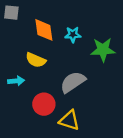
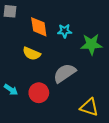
cyan arrow: (16, 81) -> (11, 90), moved, turned 40
yellow triangle: (69, 120) -> (89, 107), moved

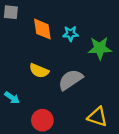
yellow semicircle: (32, 54) -> (39, 71), moved
red circle: (39, 93) -> (42, 120), moved

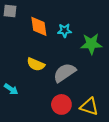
red circle: (42, 120) -> (61, 104), moved

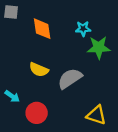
cyan star: (65, 30) -> (83, 29), moved
red circle: (61, 104) -> (37, 113), moved

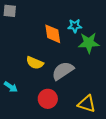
orange diamond: (42, 29) -> (53, 34), moved
red circle: (37, 113) -> (48, 99), moved

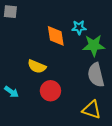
gray semicircle: (63, 71) -> (96, 75), moved, turned -70
red circle: (48, 99) -> (50, 91), moved

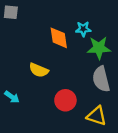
red circle: (50, 91) -> (65, 100), moved

